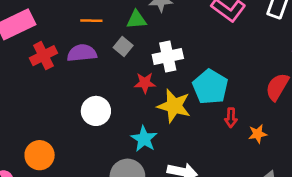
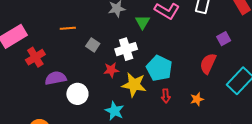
green triangle: (136, 20) -> (143, 22), moved, turned -49
purple semicircle: (82, 53) -> (56, 78), moved
red arrow: (231, 118) -> (166, 96), moved

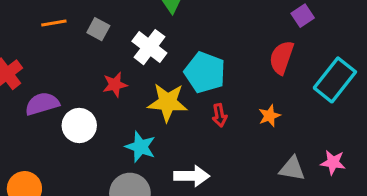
gray square: (93, 45) -> (98, 29), moved
white cross: (126, 49) -> (149, 47), turned -30
red star: (111, 70) -> (115, 85), moved

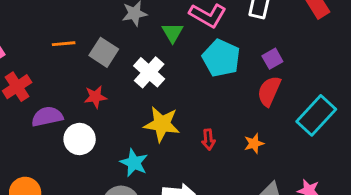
purple square: (303, 16) -> (272, 59), moved
gray square: (98, 29) -> (104, 52), size x1.4
cyan pentagon: (205, 72) -> (221, 58), moved
red star: (115, 85) -> (95, 97), moved

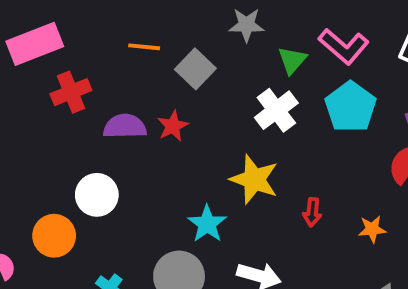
white cross: (149, 72) -> (276, 110), moved
red star: (95, 97) -> (173, 126), turned -30
purple semicircle: (47, 117) -> (125, 126), moved
white circle: (80, 139) -> (97, 195), moved

